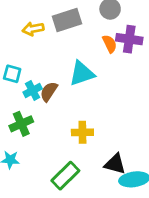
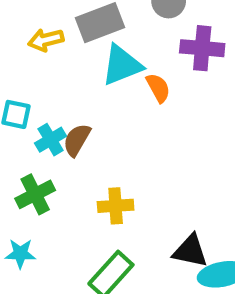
orange semicircle: (110, 44) -> (158, 88), moved
cyan triangle: (82, 73) -> (122, 65), moved
yellow cross: (82, 132) -> (116, 206), moved

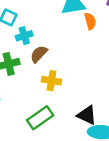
brown semicircle: (77, 140) -> (39, 54), moved

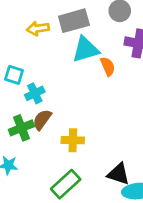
brown semicircle: (39, 54) -> (42, 120), moved

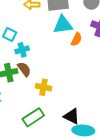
orange semicircle: (108, 66) -> (76, 39), turned 40
brown semicircle: (42, 120) -> (24, 69), turned 98

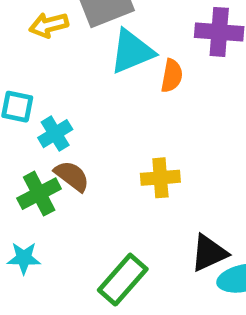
yellow cross: (43, 87) -> (160, 178), moved
black triangle: (72, 116) -> (209, 253), turned -36

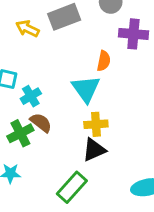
yellow arrow: (49, 25) -> (27, 29), turned 40
cyan triangle: (132, 51) -> (86, 89), moved, turned -44
black triangle: (209, 253) -> (94, 150), moved

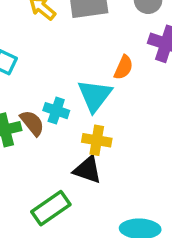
cyan cross: (31, 96) -> (56, 111), moved, turned 36
black triangle: (94, 150) -> (87, 170), turned 30

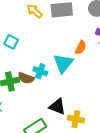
brown semicircle: (32, 123) -> (26, 78), turned 147
yellow cross: (97, 140) -> (76, 119), moved

